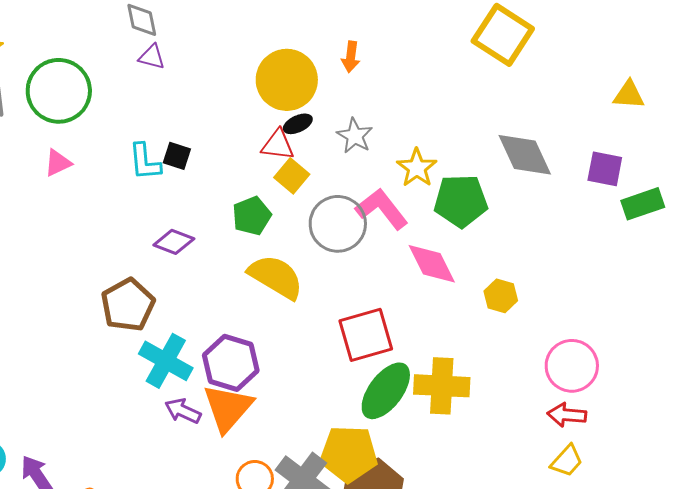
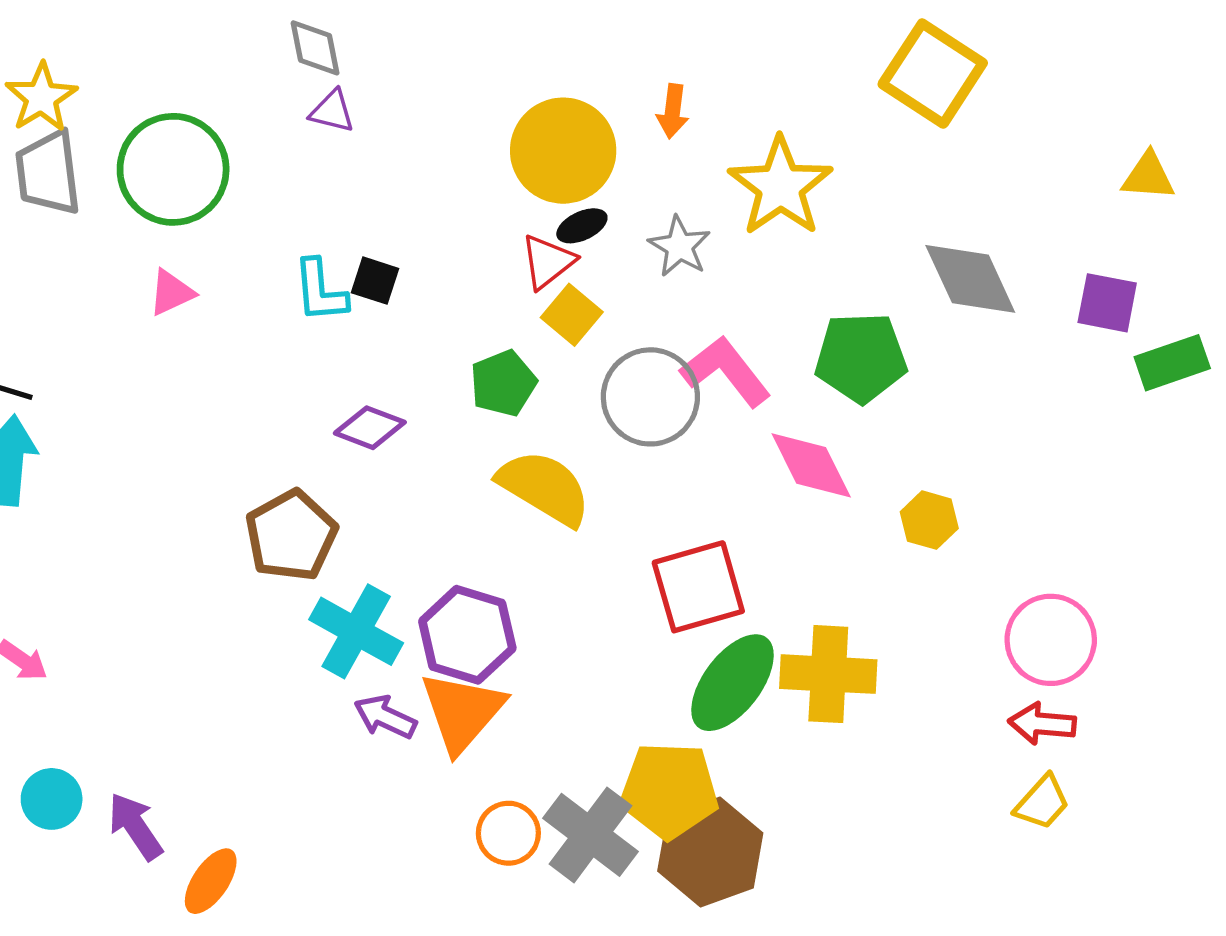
red triangle: (278, 145) -> (548, 262), turned -45
yellow star: (417, 168) -> (780, 186), moved, size x1.5

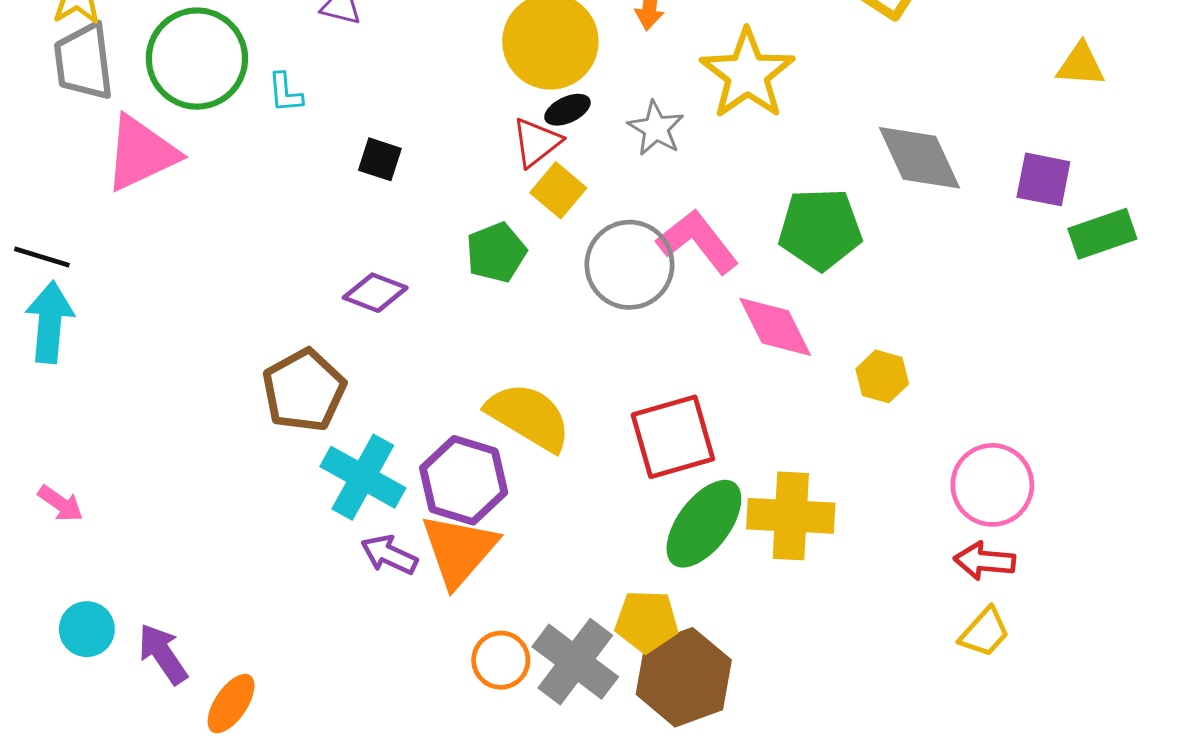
cyan L-shape: (320, 291) -> (285, 93), moved, size x0.7
pink triangle: (171, 293) -> (141, 153), moved, size x1.8
yellow semicircle: (544, 488) -> (529, 417), moved
yellow pentagon: (669, 790) -> (647, 621), size x0.7

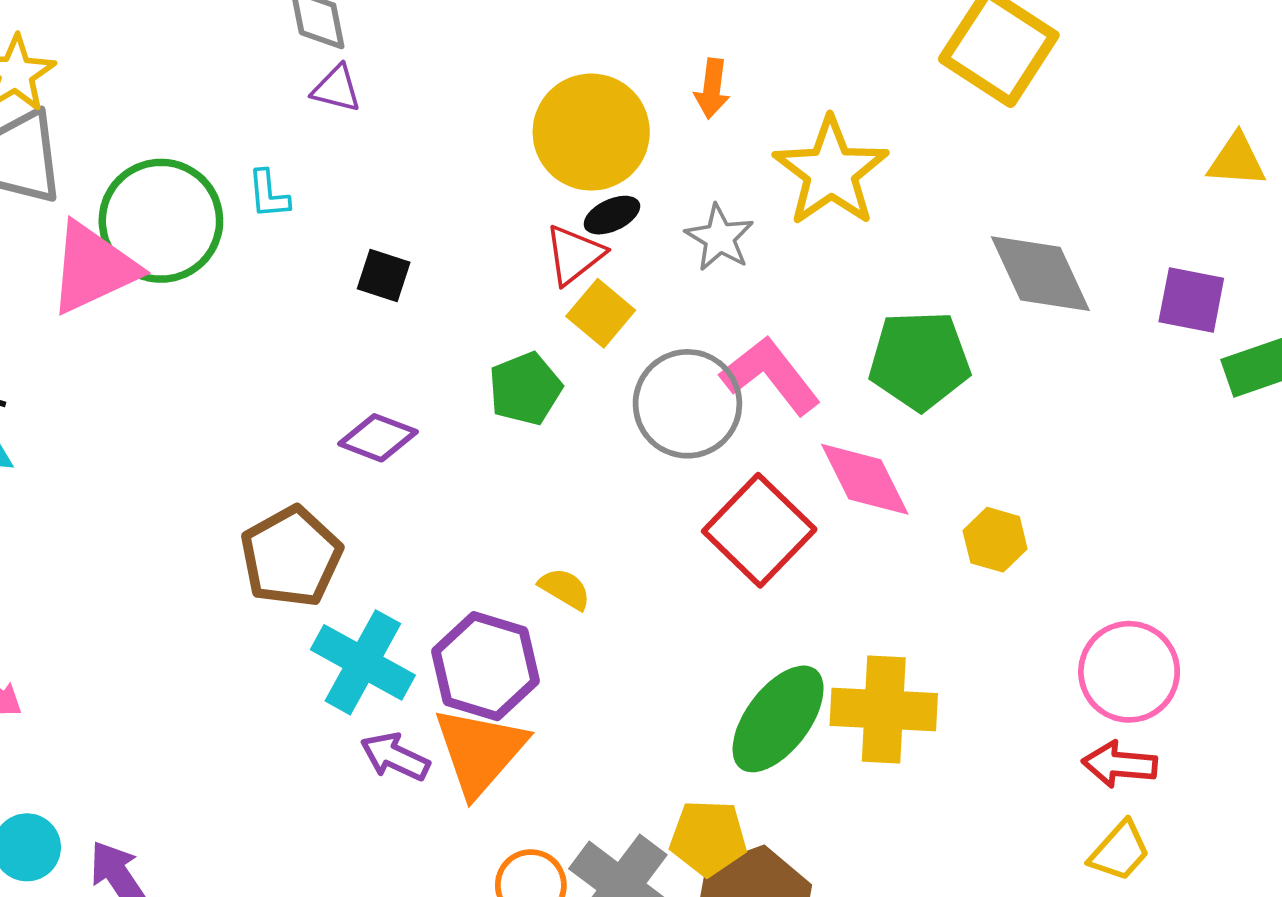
green circle: (197, 59) -> (161, 221), moved
yellow semicircle: (529, 417) -> (565, 589), size x0.5
red square: (673, 437) -> (759, 530), moved, turned -30

